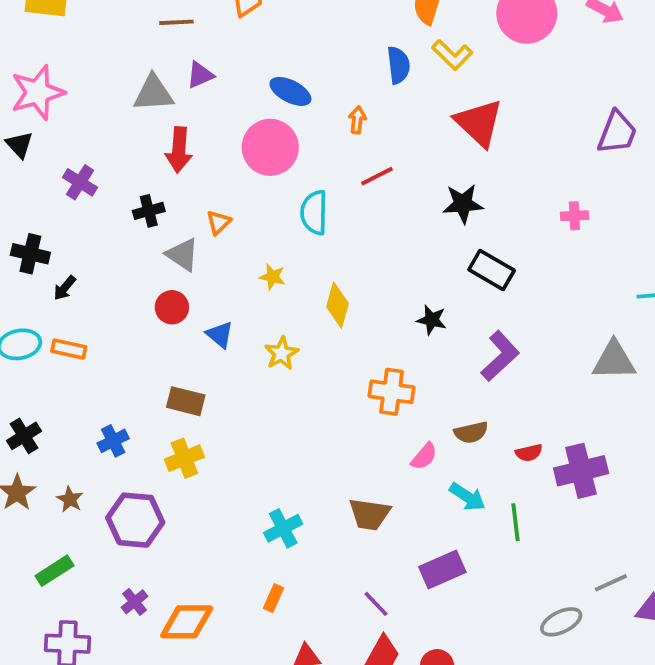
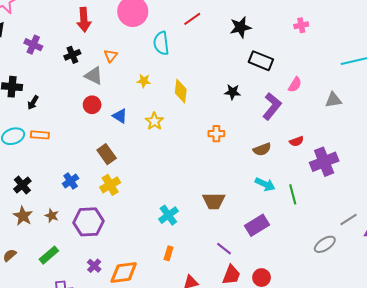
gray triangle: (614, 360) -> (333, 100), size x0.7
orange cross: (392, 392) -> (216, 134), size x0.7
brown rectangle: (186, 401) -> (107, 154), turned 48
red semicircle: (529, 453) -> (297, 141), moved
pink semicircle: (424, 456) -> (295, 85), moved

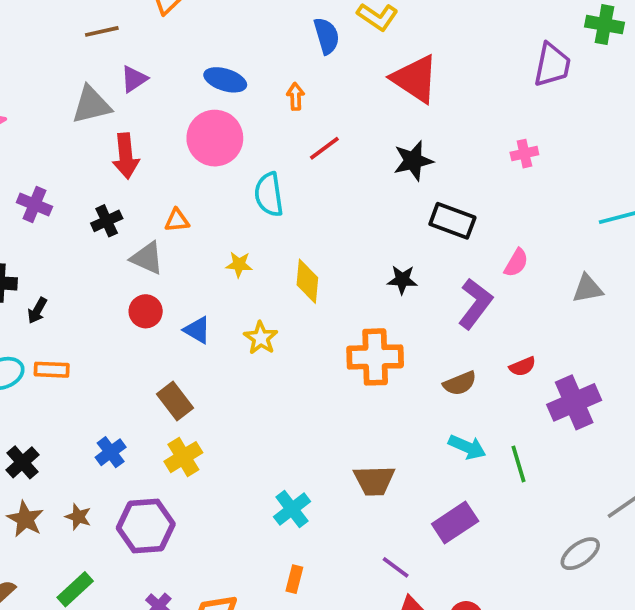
orange triangle: (111, 56) -> (177, 220), turned 48
orange cross: (216, 134) -> (375, 357), size x1.8

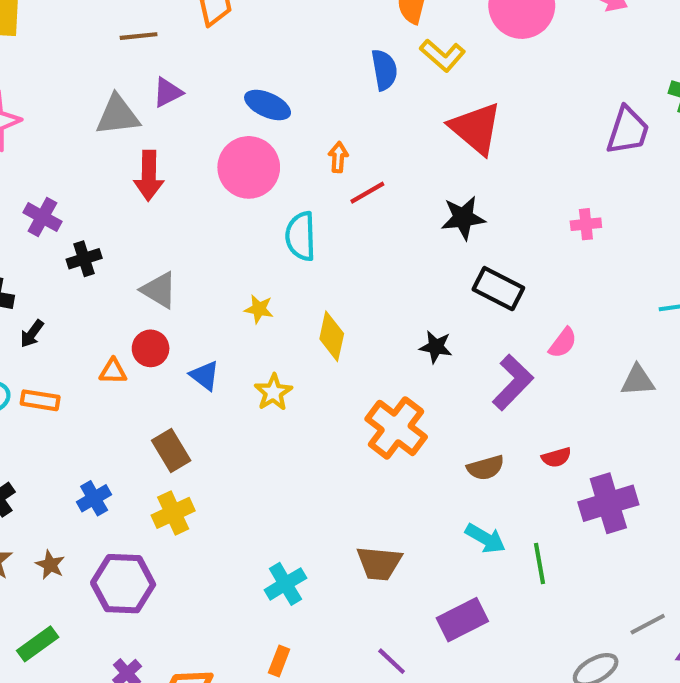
orange arrow: (296, 96) -> (338, 157), moved
orange triangle: (177, 220) -> (113, 371), moved
black cross: (107, 221) -> (84, 259), moved
orange cross: (375, 357) -> (396, 428), turned 32

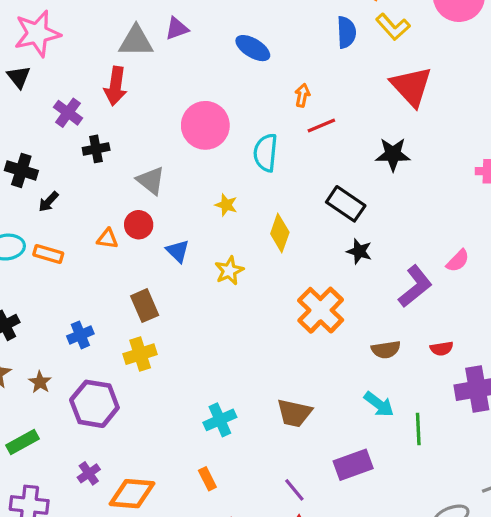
pink circle: (249, 167) -> (205, 125), moved
red arrow: (149, 176) -> (116, 86), moved
black rectangle: (498, 289) -> (346, 204), moved
orange rectangle: (279, 661) -> (207, 479), turned -55

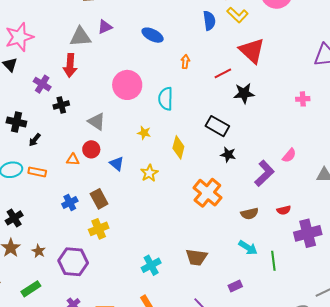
red line: (321, 126) -> (223, 73), moved
blue cross: (80, 335) -> (70, 202), moved
purple rectangle: (353, 465) -> (235, 286), size x0.6

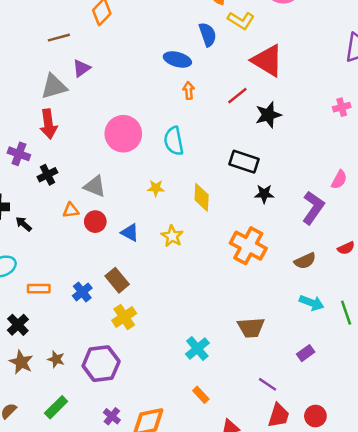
blue ellipse: (153, 35) -> (177, 59), moved
black arrow: (35, 140) -> (24, 224), turned 104
orange triangle: (73, 160) -> (71, 210), moved
orange rectangle: (37, 172) -> (39, 289), moved

